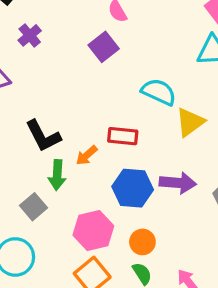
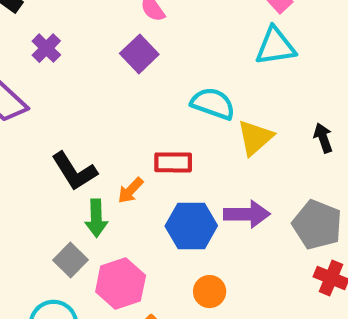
pink hexagon: (93, 230) -> (121, 284), moved

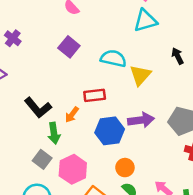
purple square: (139, 54) -> (69, 47), moved
black arrow: (323, 138) -> (178, 56), moved

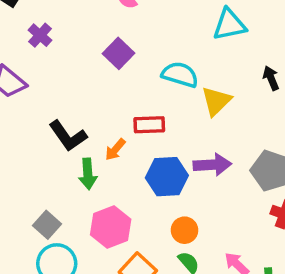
gray square: (42, 159) -> (47, 225), moved

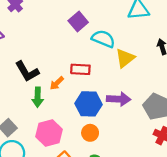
purple square: (118, 53) -> (78, 22), moved
orange circle: (185, 230) -> (90, 133), moved

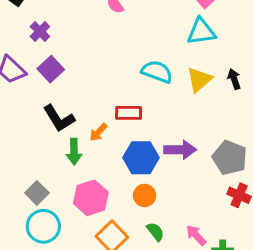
purple square: (78, 22) -> (51, 69), moved
yellow triangle: (125, 58) -> (199, 80), moved

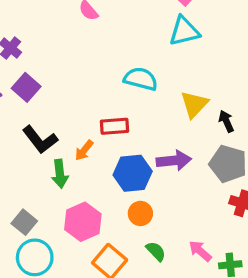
black arrow: (234, 79) -> (226, 121), moved
yellow triangle: (199, 80) -> (194, 104), moved

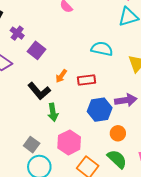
purple square: (26, 87) -> (36, 50), moved
orange arrow: (84, 150) -> (61, 76), moved
orange circle: (140, 213) -> (118, 133), moved
green semicircle: (156, 251) -> (117, 159), size x1.5

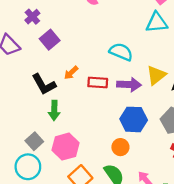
purple arrow: (126, 100) -> (129, 85), moved
blue hexagon: (100, 110) -> (134, 119), moved
gray square: (32, 145) -> (34, 141), moved

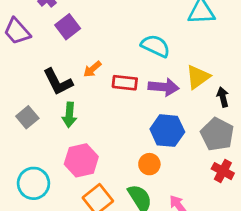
gray square: (34, 141) -> (27, 117), moved

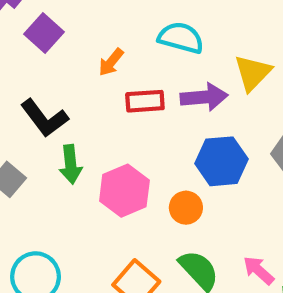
orange arrow: (92, 69) -> (111, 62), moved
pink hexagon: (81, 160) -> (124, 191), moved
orange circle: (149, 164) -> (186, 208), moved

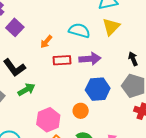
yellow triangle: (253, 73) -> (111, 27), moved
green arrow: (71, 164) -> (26, 90), turned -114
pink hexagon: (124, 191) -> (48, 120), moved

